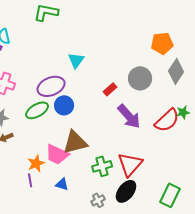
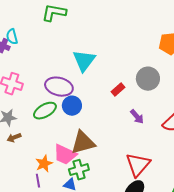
cyan triangle: (76, 60) -> (84, 61), size x1.4
purple ellipse: (51, 86) -> (59, 87), turned 36
purple arrow: (129, 116) -> (137, 117), size x0.6
green cross: (102, 166) -> (79, 170), moved

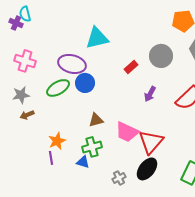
cyan triangle: (84, 61) -> (97, 38), turned 40
purple arrow: (137, 117) -> (150, 94), turned 70
brown triangle: (83, 143) -> (96, 120), size x0.6
pink trapezoid: (65, 155) -> (127, 132), moved

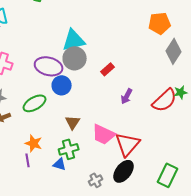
gray circle: (161, 56) -> (75, 58), moved
green ellipse: (58, 88) -> (35, 103), moved
brown triangle: (96, 120) -> (73, 122), turned -42
orange star: (57, 141) -> (34, 143), turned -30

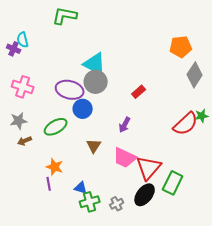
cyan triangle: (74, 40) -> (95, 64), turned 40
red rectangle: (108, 69) -> (139, 92), moved
purple arrow: (127, 96) -> (125, 125), moved
green cross: (69, 149) -> (90, 202), moved
green rectangle: (168, 175) -> (173, 183), moved

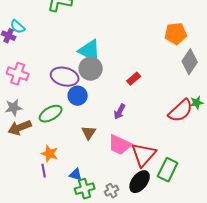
cyan semicircle: (23, 40) -> (18, 27), turned -35
brown arrow: (25, 141) -> (20, 128), size x1.6

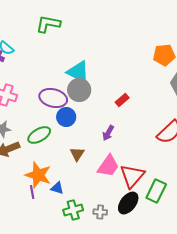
pink trapezoid: (120, 145) -> (108, 166), turned -80
orange star: (50, 154) -> (38, 175), size x1.5
blue triangle: (76, 175) -> (57, 188), moved
gray cross: (112, 191) -> (100, 212), turned 32

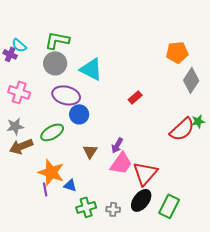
green L-shape: (48, 24) -> (57, 40), moved
gray circle: (79, 90) -> (55, 63), moved
purple arrow: (108, 133) -> (117, 145), moved
green rectangle: (156, 191) -> (169, 206), moved

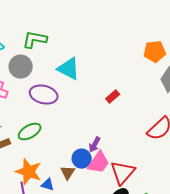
gray circle: (55, 63) -> (21, 67), moved
blue circle: (79, 114) -> (82, 159), moved
brown triangle: (90, 151) -> (68, 173), moved

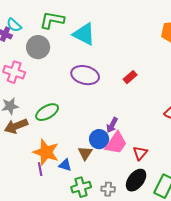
cyan triangle: (69, 69) -> (84, 34), moved
purple ellipse: (44, 95) -> (85, 75), moved
red triangle: (123, 173) -> (140, 153), size x0.6

